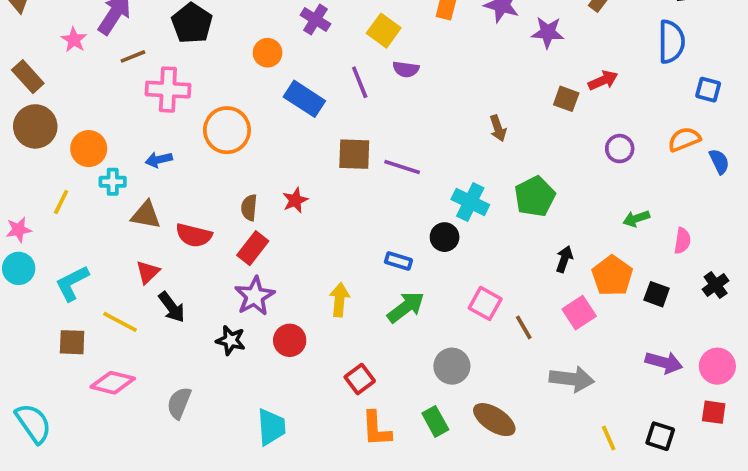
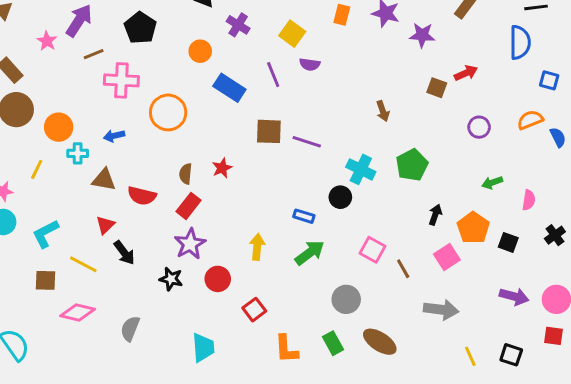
red square: (360, 379) -> (254, 310), moved

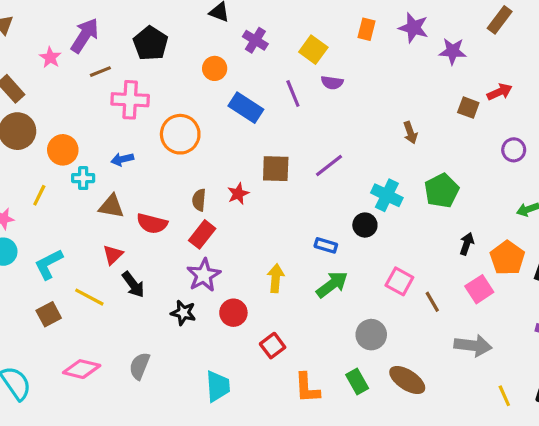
brown square: (269, 131) -> (276, 169), moved
purple line: (307, 142) -> (329, 166), turned -56
brown square: (45, 280) -> (49, 314), turned -30
pink diamond: (78, 313) -> (82, 369), moved

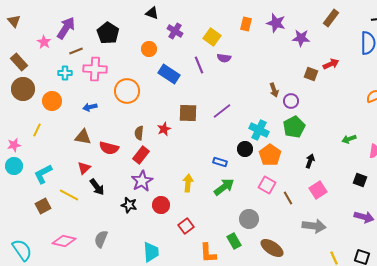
purple circle: (514, 150) -> (291, 101), moved
cyan cross: (83, 178) -> (65, 73), moved
orange pentagon: (507, 258) -> (270, 155), moved
green rectangle: (357, 382) -> (234, 241), moved

